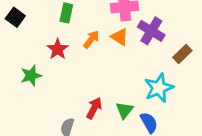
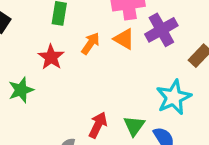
purple cross: (151, 31) -> (161, 30), turned 32

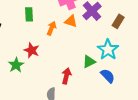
red star: (51, 57) -> (32, 50), moved
green triangle: (134, 126) -> (89, 62), moved, turned 40

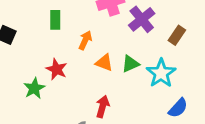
orange triangle: (71, 21) -> (104, 63), moved
green triangle: (89, 62) -> (130, 64), moved
blue semicircle: (108, 76) -> (178, 108), moved, turned 84

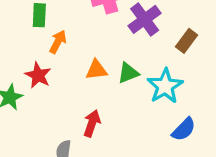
orange arrow: (85, 40) -> (58, 42), moved
orange triangle: (104, 63) -> (96, 70), turned -30

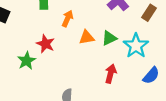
orange arrow: (58, 42) -> (67, 19), moved
red arrow: (92, 123) -> (111, 74), moved

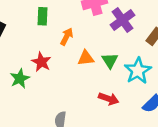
green triangle: (109, 38) -> (110, 61), turned -42
red arrow: (111, 74) -> (109, 99), turned 90

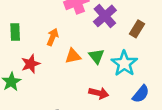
green rectangle: (42, 16) -> (15, 32), moved
red star: (41, 62) -> (31, 64), turned 30

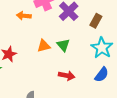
orange arrow: (53, 37) -> (24, 16), moved, turned -104
cyan star: (124, 63) -> (102, 48), moved

